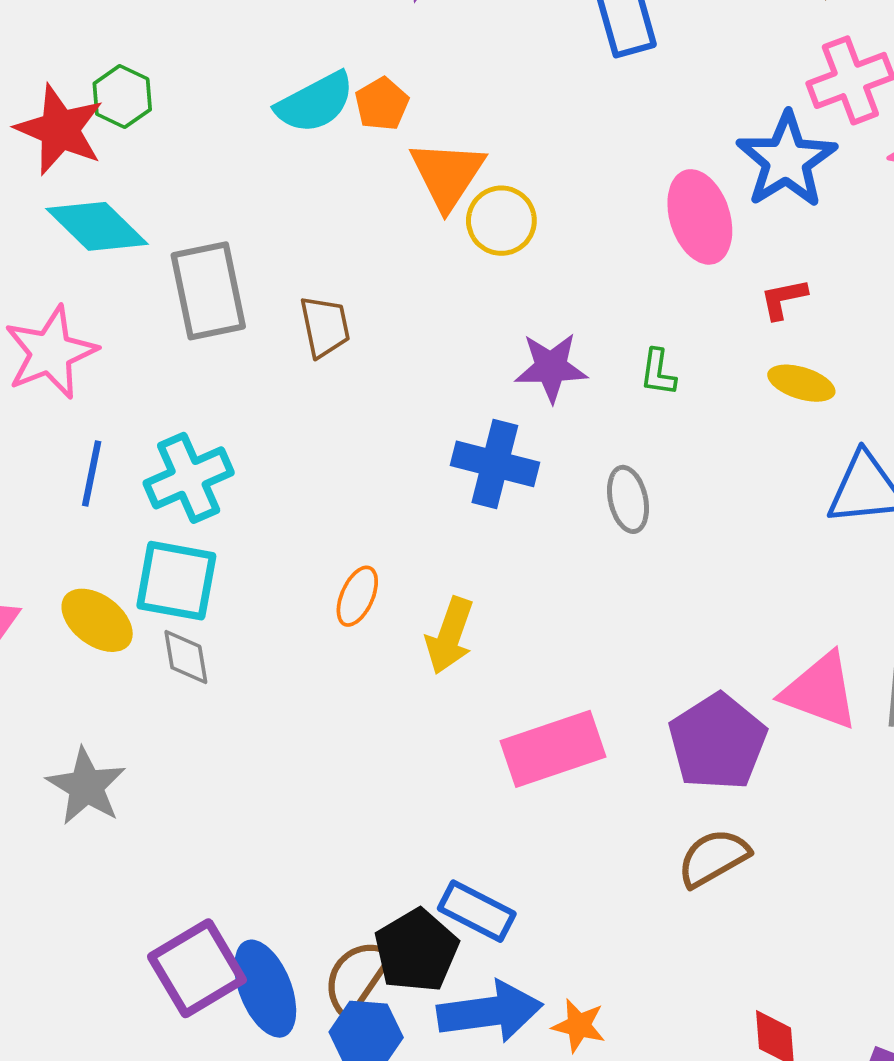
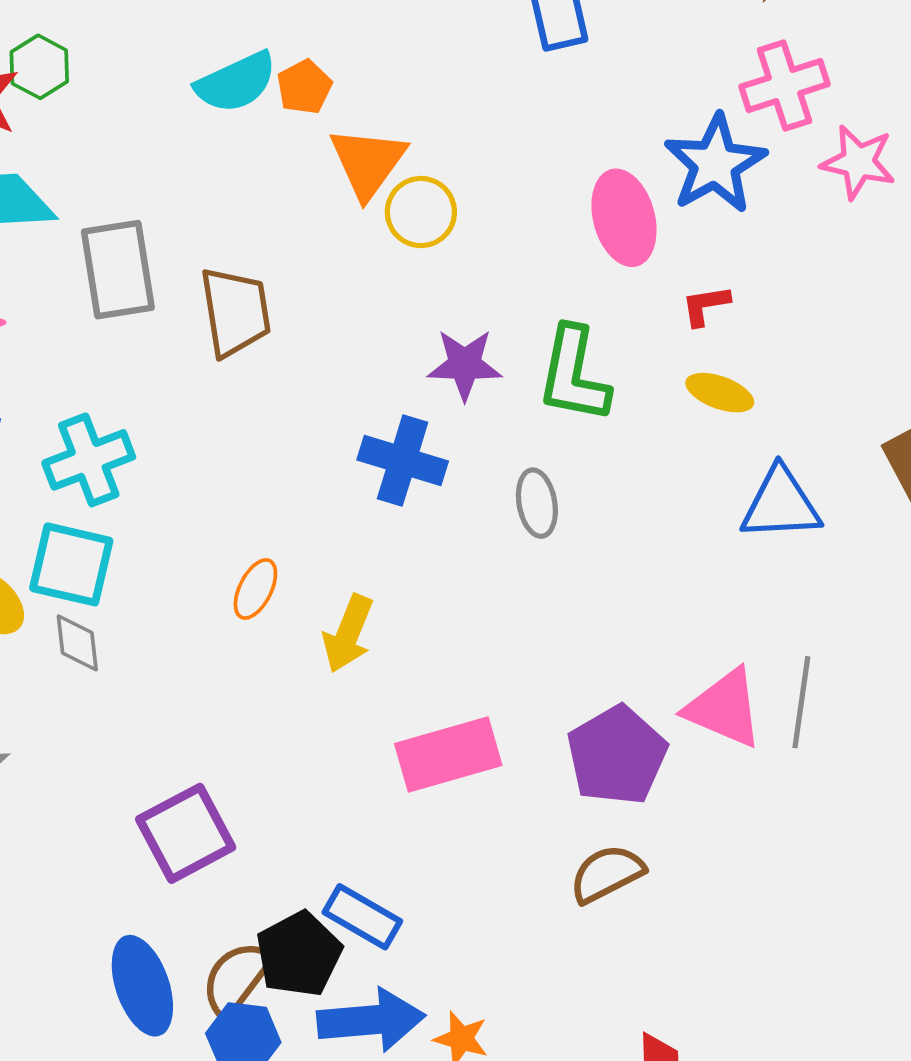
brown trapezoid: (325, 327) -> (235, 312), size x1.4
green L-shape: (658, 372) -> (574, 375), size x2.0
purple square: (197, 968) -> (186, 833), moved

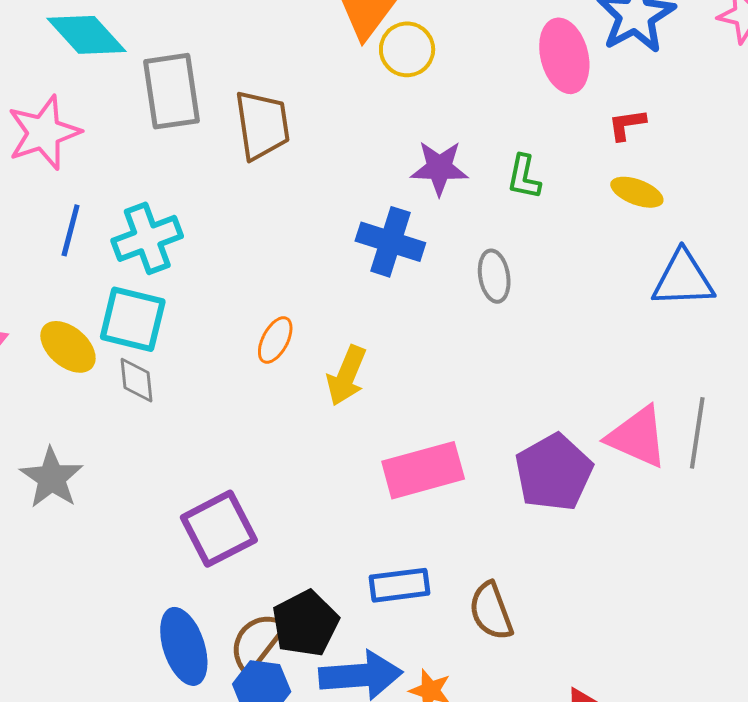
green L-shape: (574, 375) -> (524, 177), size x0.6
brown semicircle: (607, 874) -> (491, 611), moved, turned -84
blue rectangle: (362, 917) -> (399, 585), moved, turned -38

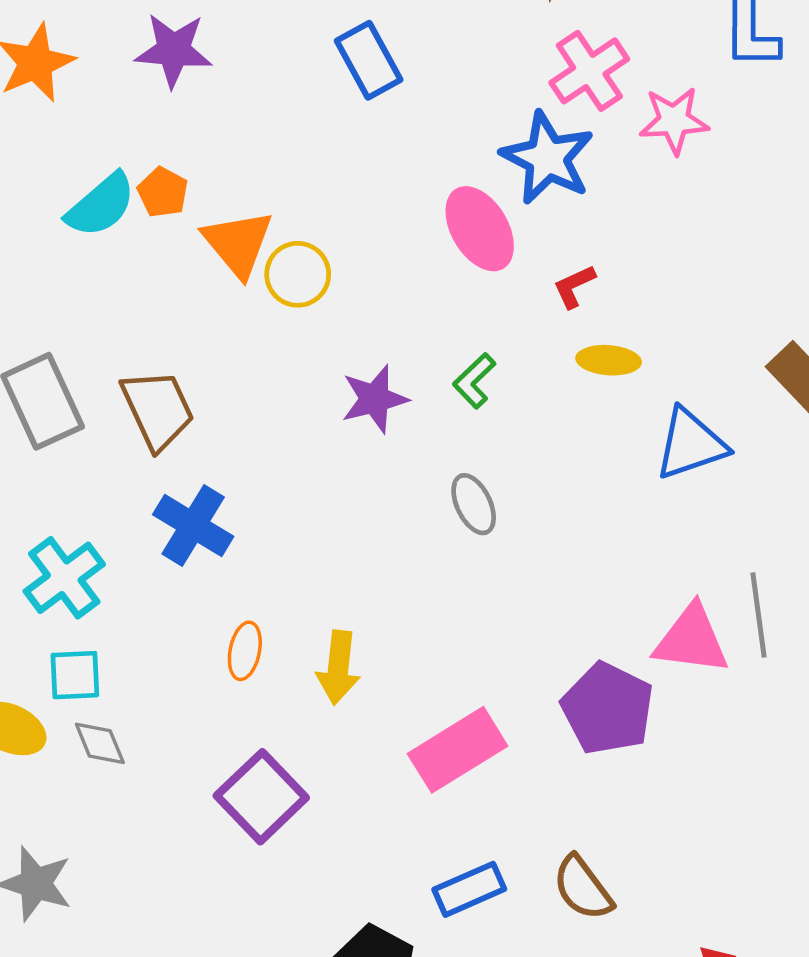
green L-shape: (524, 177) -> (474, 381), turned 51
blue cross: (390, 242) -> (193, 525), moved, turned 30
cyan square: (133, 319) -> (75, 675), size x0.7
purple square: (219, 529) -> (261, 797), moved

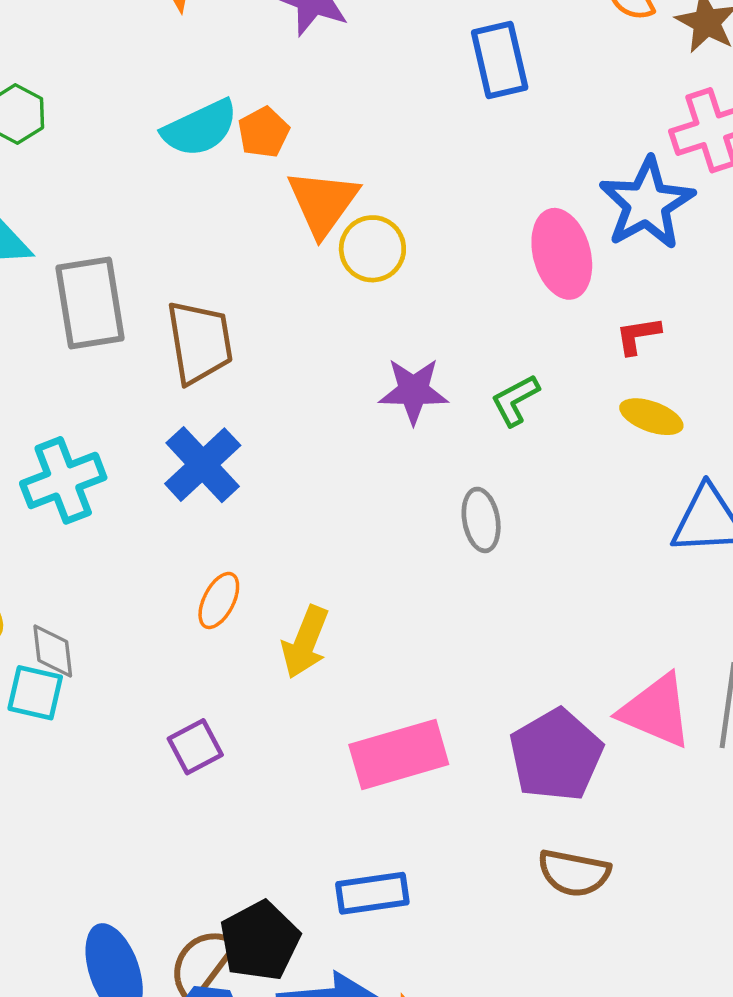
cyan square: (75, 675) -> (35, 693), moved
purple square: (261, 797) -> (195, 747), size x0.6
brown semicircle: (583, 888) -> (574, 873), moved, turned -58

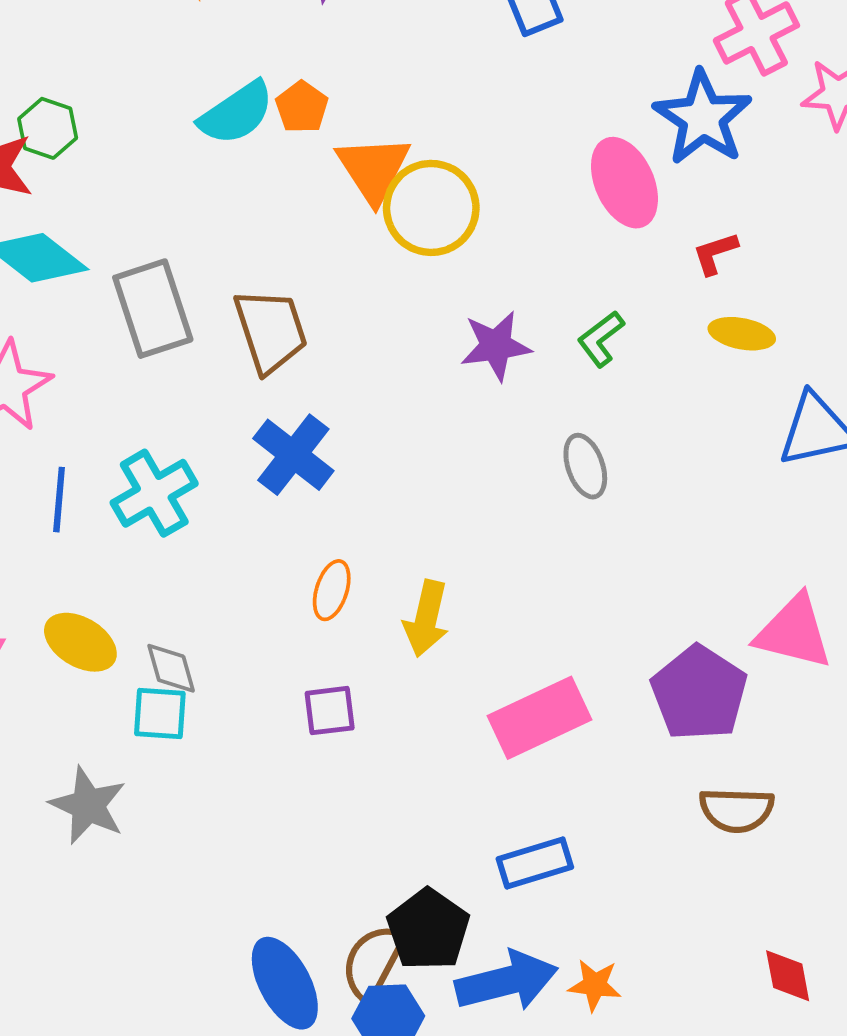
yellow circle: (372, 249) -> (431, 208), size x1.4
purple square: (195, 747) -> (330, 711), moved, turned 30

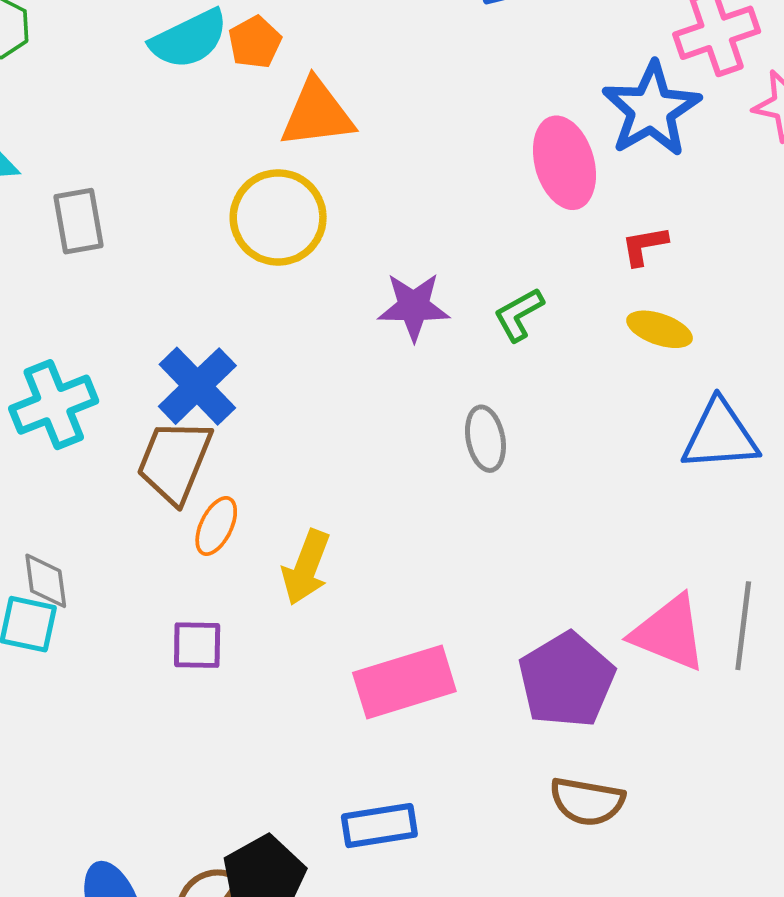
orange triangle: (373, 169) -> (317, 114), turned 48
yellow circle: (431, 208) -> (278, 217), moved
gray rectangle: (153, 309) -> (78, 221), size x0.7
brown trapezoid: (271, 331) -> (175, 461), moved, turned -148

